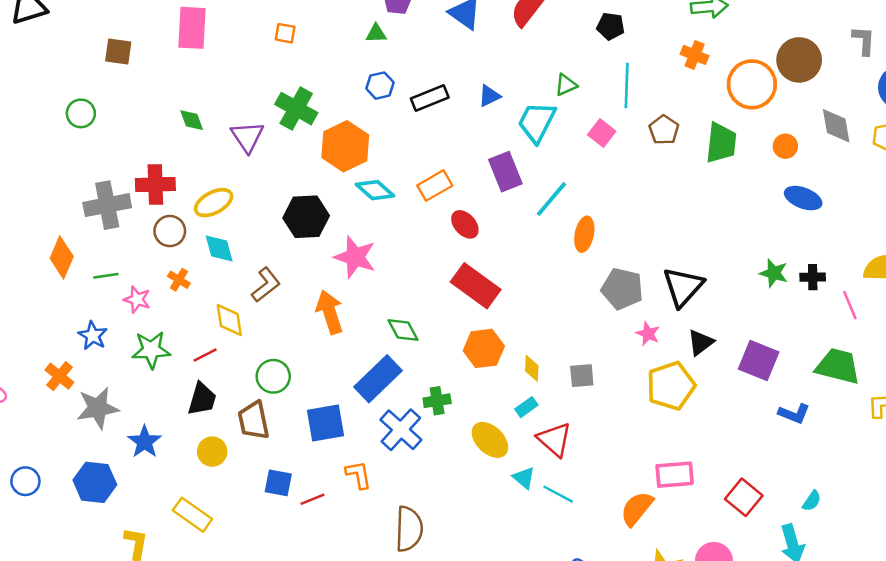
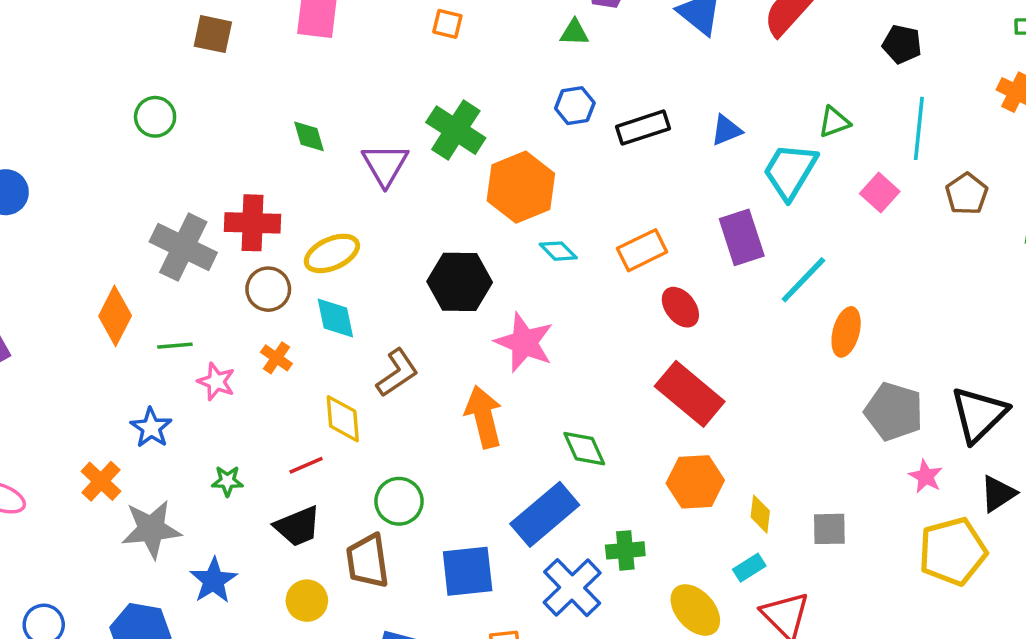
cyan diamond: (375, 190) -> (558, 251), size x0.7
gray cross: (107, 205) -> (183, 247), turned 33
green star: (151, 350) -> (227, 481), moved, size x0.6
black trapezoid: (202, 399) -> (298, 526), turned 48

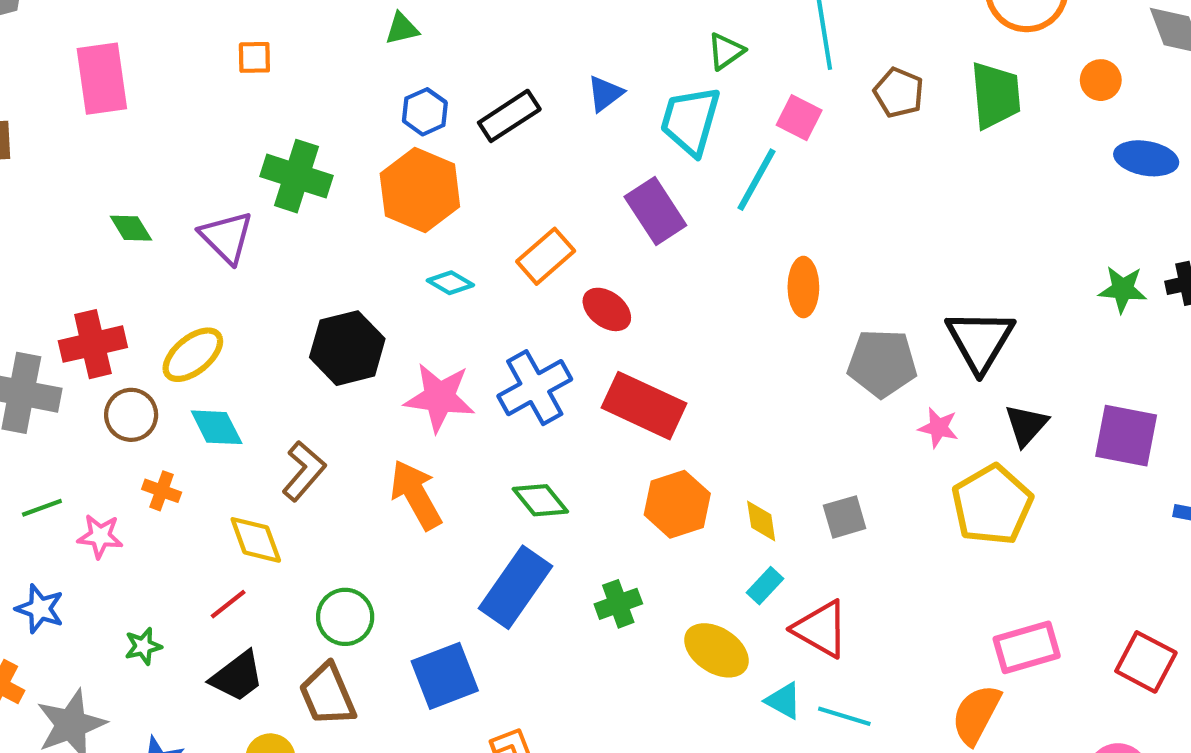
orange hexagon: (521, 187) -> (420, 190), moved
cyan line: (803, 280) -> (756, 180), moved
blue cross: (572, 588) -> (535, 388), moved, turned 30

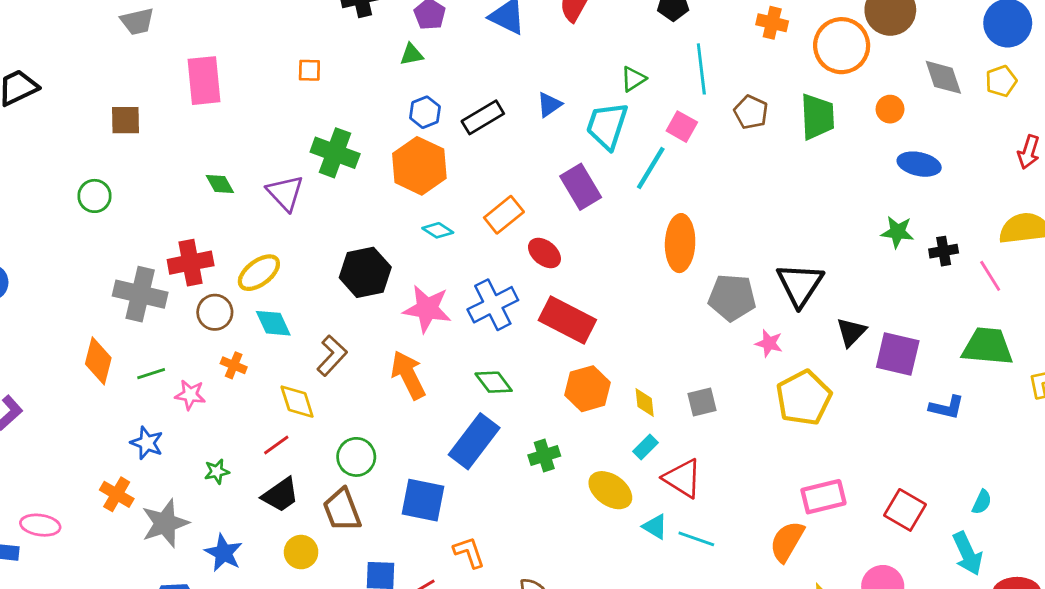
orange ellipse: (803, 287) -> (680, 243), size x1.4
green star: (1123, 289) -> (897, 232), moved
black triangle: (1026, 425) -> (851, 332), moved
blue square: (445, 676) -> (423, 500), turned 30

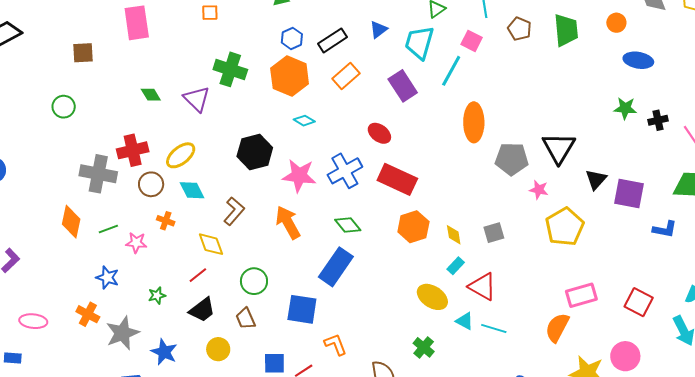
orange rectangle: (504, 215) -> (346, 76), moved
green cross: (544, 456) -> (424, 347), moved, turned -30
brown trapezoid: (342, 510) -> (246, 318), size x0.7
pink ellipse: (40, 525) -> (33, 321), moved

